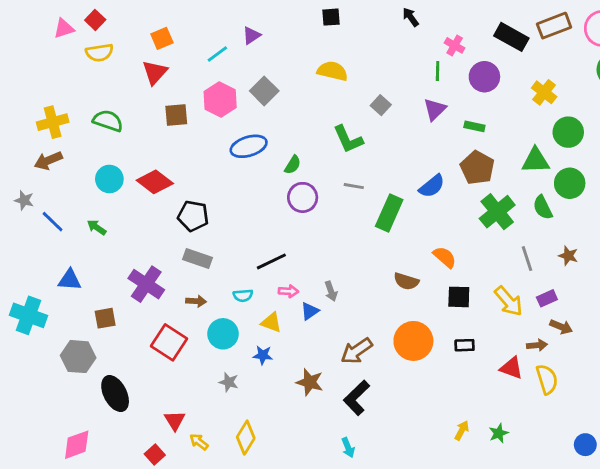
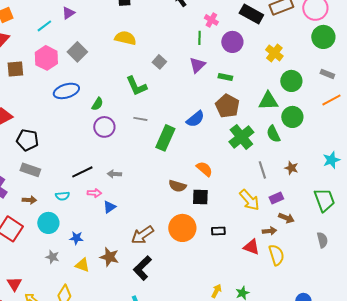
gray arrow: (331, 291) -> (114, 174), moved, turned 112
black square: (459, 297) -> (200, 197), moved
yellow triangle: (271, 322) -> (82, 265), moved

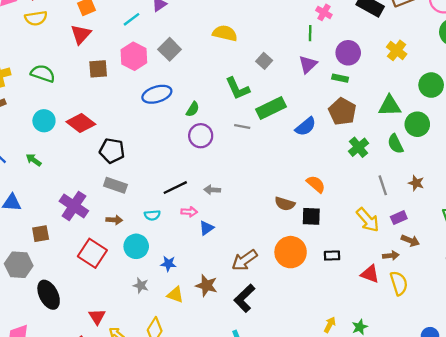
purple circle: (232, 42) -> (348, 53), moved
green circle: (291, 81) -> (431, 85), moved
green cross: (241, 137) -> (359, 147), size x0.7
green rectangle: (165, 138) -> (271, 108), moved, turned 40

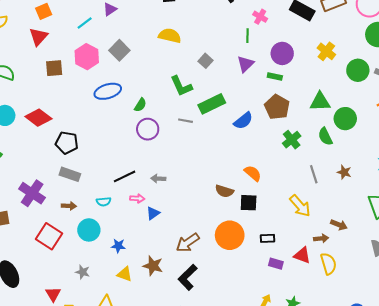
green circle: (431, 85) -> (358, 70), moved
purple rectangle: (399, 218) -> (276, 264), moved, turned 40
gray star: (141, 286) -> (83, 272), moved

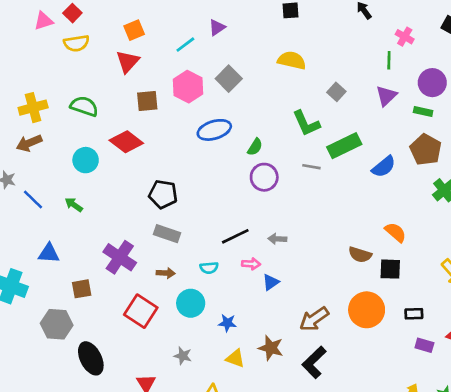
red diamond: (38, 118) -> (126, 142), moved

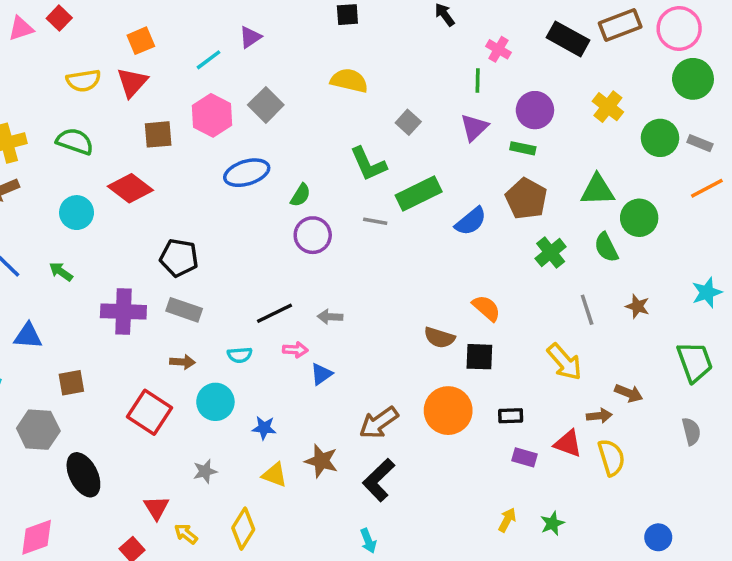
yellow semicircle: (76, 43) -> (83, 81), moved
purple cross: (120, 257) -> (123, 312), moved, turned -32
gray star: (183, 356) -> (205, 471), turned -30

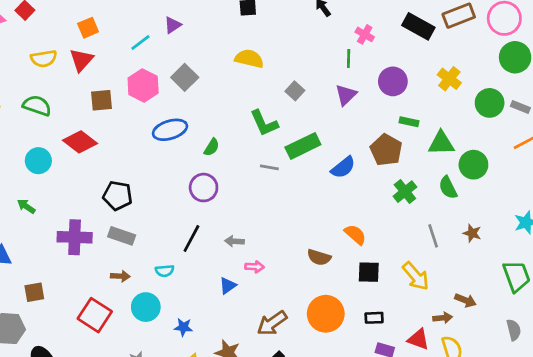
green rectangle: (523, 148) -> (409, 122), moved
purple circle: (313, 235) -> (204, 188), moved
black line: (274, 313) -> (191, 239), turned -36
pink arrow: (295, 350) -> (255, 267), moved
black square: (479, 357) -> (369, 272), moved

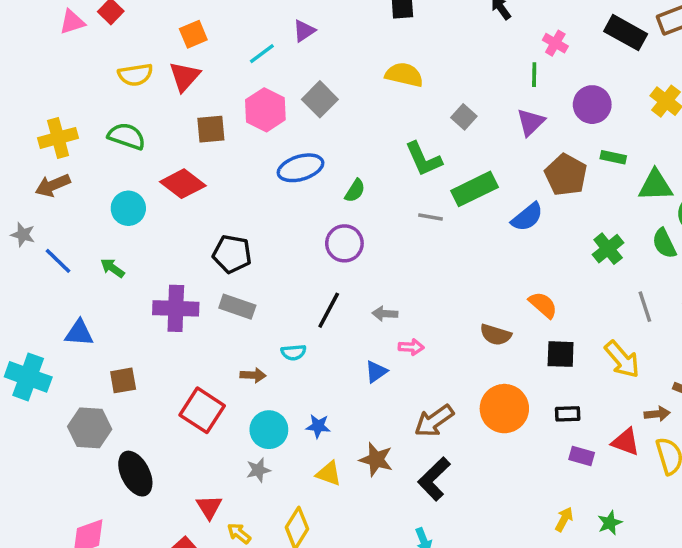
brown pentagon: (386, 150) -> (566, 175), moved
brown arrow: (120, 276) -> (253, 375), moved
cyan circle: (146, 307) -> (269, 430), moved

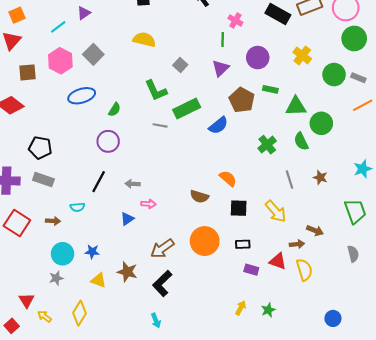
red square: (202, 410) -> (17, 223), moved

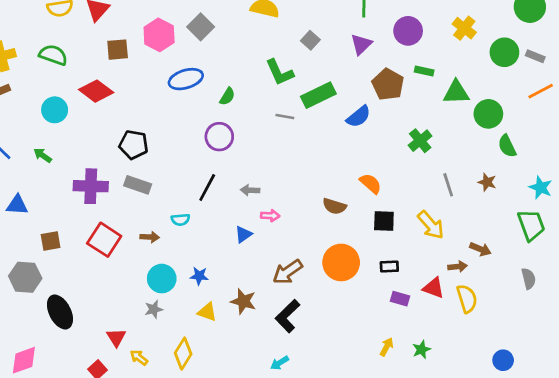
green semicircle: (301, 141) -> (507, 146), moved
cyan star: (363, 169) -> (541, 188), moved, turned -30
cyan arrow: (156, 321) -> (280, 363), turned 80

